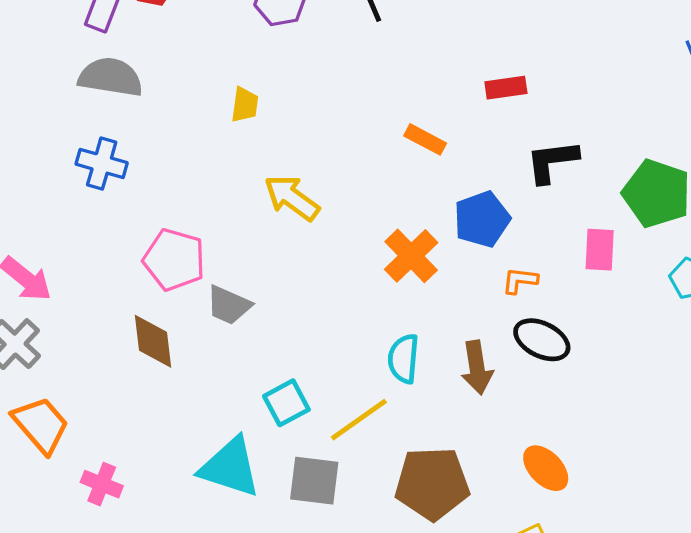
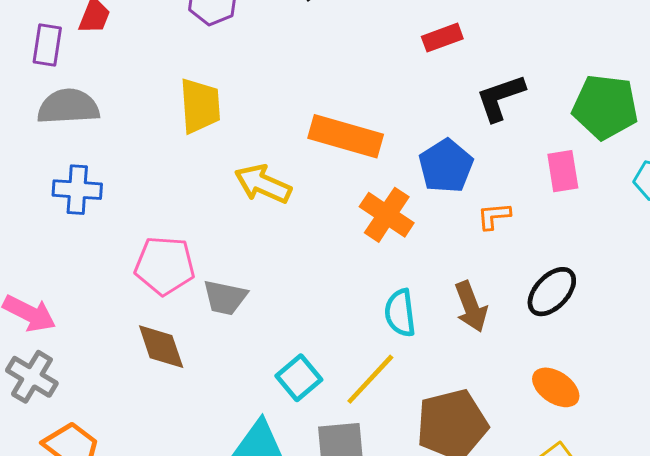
yellow trapezoid: (245, 105) -> (200, 106), size x1.6
orange rectangle: (425, 139) -> (346, 136), moved, size x1.8
black ellipse: (542, 340) -> (552, 292), moved, turned -60

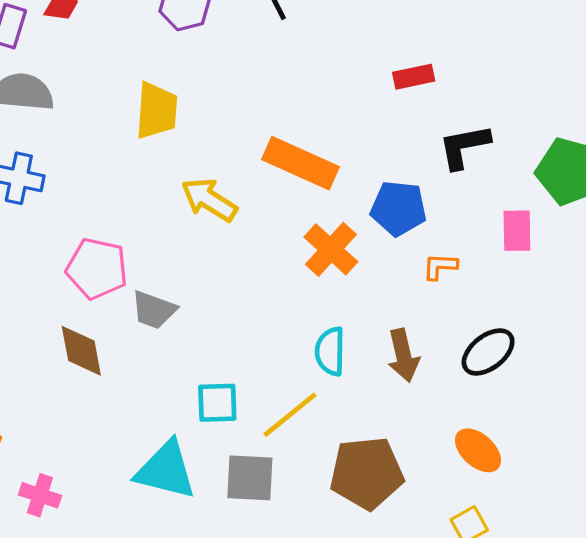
blue pentagon: (446, 166) -> (399, 208), turned 30
cyan square: (299, 378) -> (217, 403), turned 30

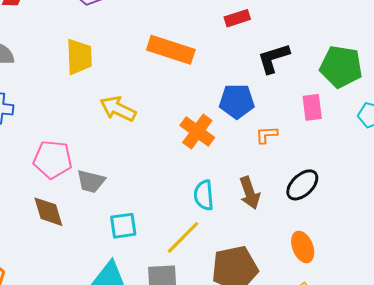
orange rectangle: (300, 163) -> (171, 50), moved
cyan square: (217, 403) -> (123, 226), moved
orange ellipse: (478, 450) -> (303, 247), turned 32

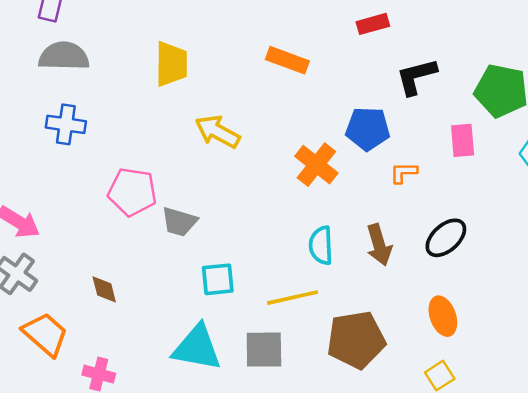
orange rectangle: (171, 50) -> (287, 60), size x0.7
brown diamond: (48, 212) -> (104, 289), moved, size x0.7
yellow line: (183, 237) -> (292, 298), turned 30

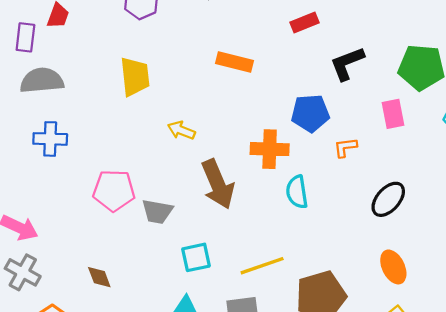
yellow arrow: (217, 132) -> (181, 130), size x0.7
orange cross: (316, 165) -> (270, 149), turned -30
cyan semicircle: (321, 245) -> (297, 192), moved
brown arrow: (379, 245) -> (218, 184), moved, size x1.4

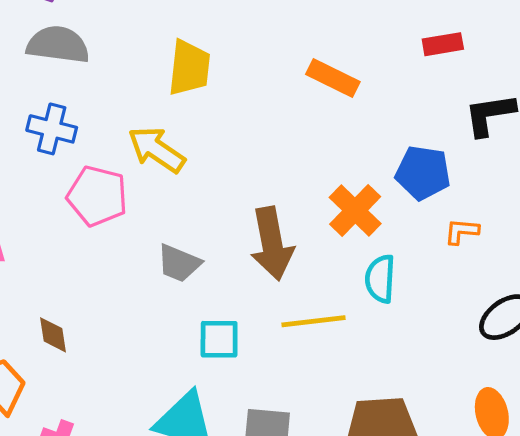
yellow arrow: (181, 130) -> (157, 150), moved, size x1.5
orange cross: (270, 149) -> (355, 210), turned 30
pink pentagon: (114, 191) -> (97, 196), moved
yellow line: (262, 266) -> (313, 321), moved
brown diamond: (99, 277) -> (53, 335), moved

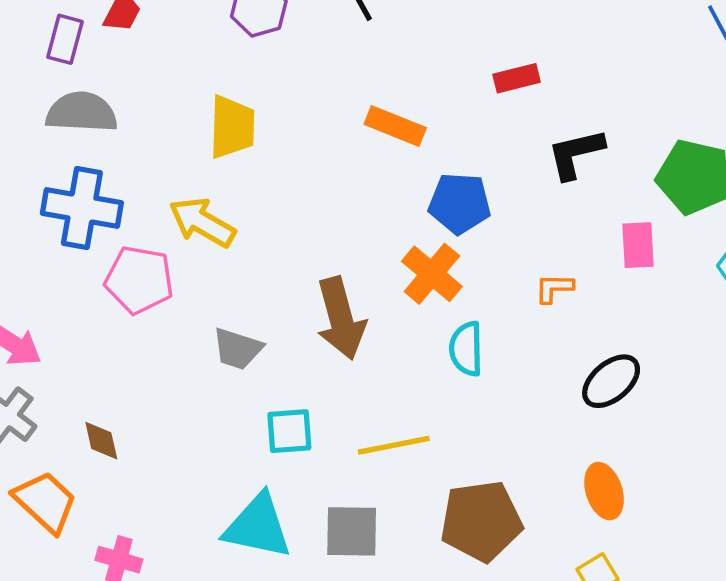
blue cross: (52, 129) -> (82, 208), size x1.4
blue pentagon: (423, 173) -> (460, 203), moved
yellow line: (313, 321) -> (394, 445), moved

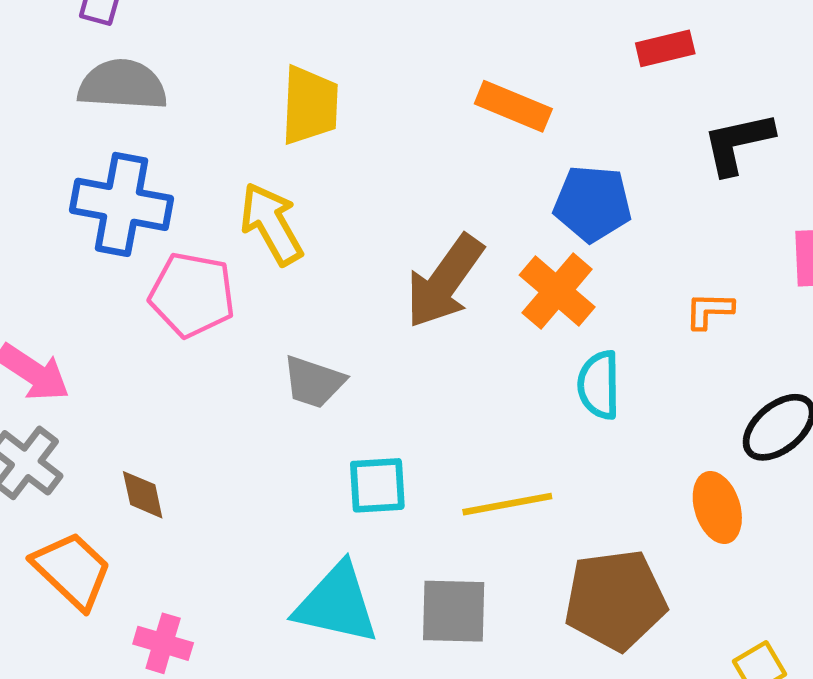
yellow arrow: (202, 222) -> (271, 224), turned 30
brown arrow: (341, 318) -> (445, 281), moved, turned 50
orange ellipse: (604, 491) -> (717, 507), moved

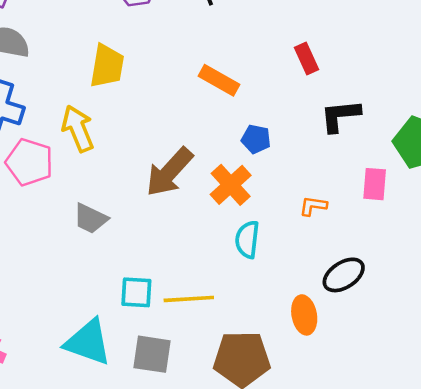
red rectangle: (665, 48) -> (307, 59), turned 72
blue pentagon: (593, 203) -> (256, 139), size x0.7
cyan square: (377, 485) -> (136, 292), moved

